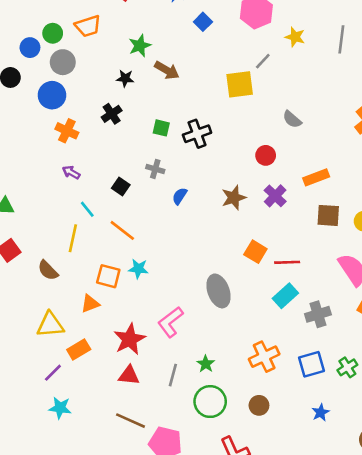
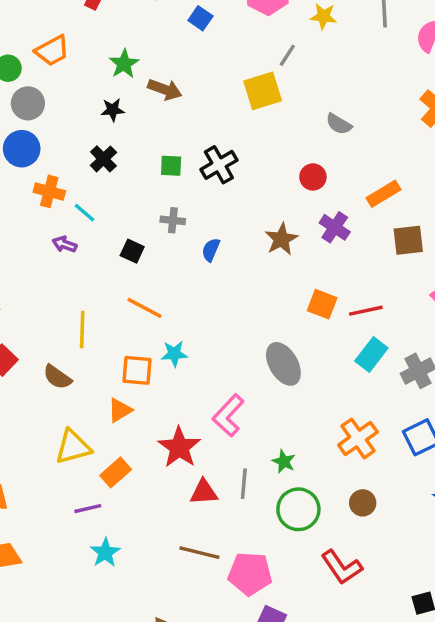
cyan line: (87, 209) -> (85, 213), moved
purple line: (53, 373) -> (88, 509), turned 42
red triangle: (129, 375) -> (204, 492), moved
cyan star: (60, 408) -> (105, 553), turned -30

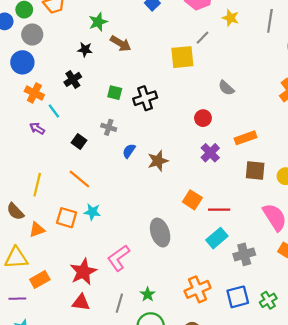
brown star: (281, 239) -> (158, 161), moved
orange triangle: (120, 410) -> (37, 230), moved
red triangle: (204, 492) -> (81, 302), moved

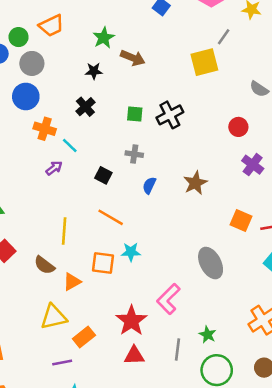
purple arrow: (37, 128) -> (54, 168), turned 120
blue semicircle: (129, 151) -> (149, 185), moved

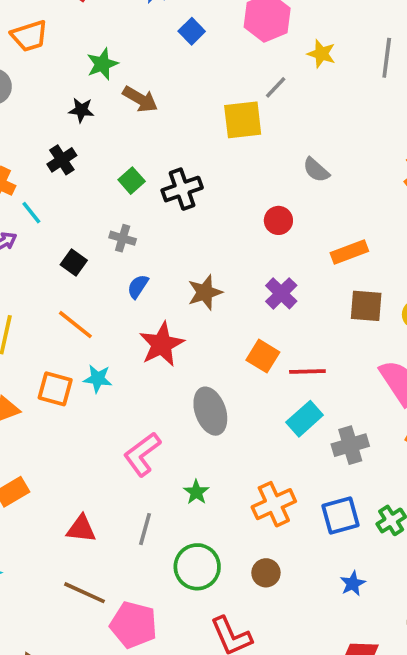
green square: (135, 114) -> (132, 181), turned 35
purple cross: (253, 165) -> (281, 293), moved
red star: (131, 321) -> (162, 344), moved
green star: (208, 335) -> (196, 492), moved

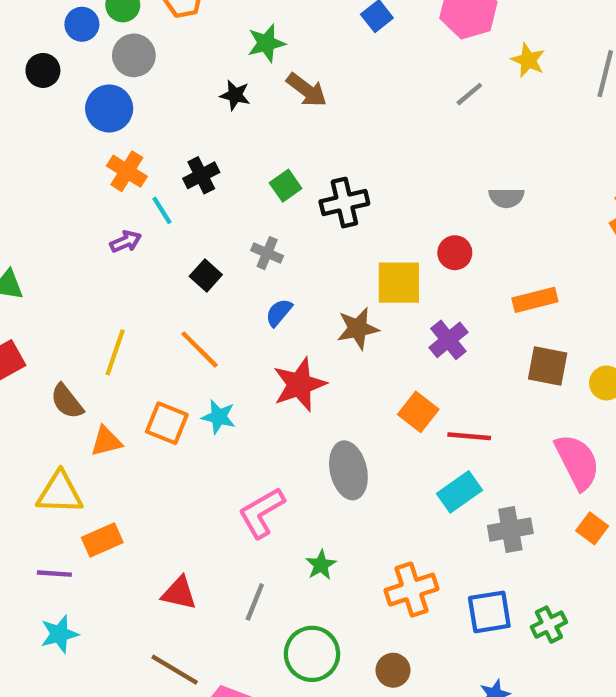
yellow square: (243, 120) -> (399, 283), moved
black cross: (62, 160) -> (201, 175), moved
gray semicircle: (316, 170) -> (506, 198), turned -48

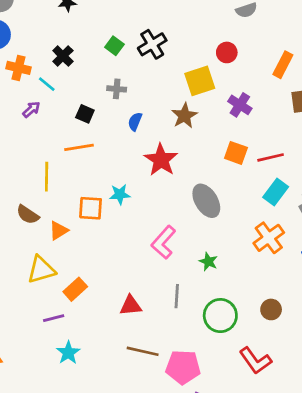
orange rectangle: (535, 300) -> (283, 65), turned -30
orange line: (200, 349) -> (79, 147), moved, turned -36
orange cross: (412, 590) -> (269, 238), moved

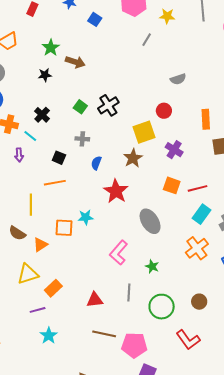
orange rectangle: (283, 65) -> (206, 119), turned -30
purple arrow: (31, 110) -> (19, 155), turned 128

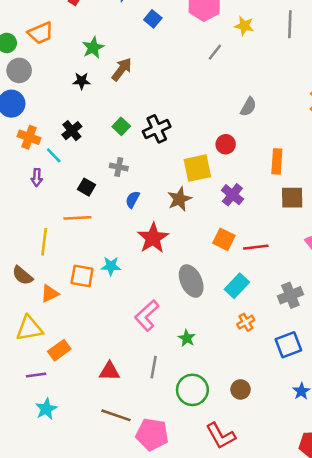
brown arrow: (75, 62) -> (122, 69), turned -78
gray semicircle: (178, 79) -> (248, 107), turned -49
cyan rectangle: (202, 214) -> (237, 286), moved
orange cross: (197, 248) -> (246, 322), size x0.6

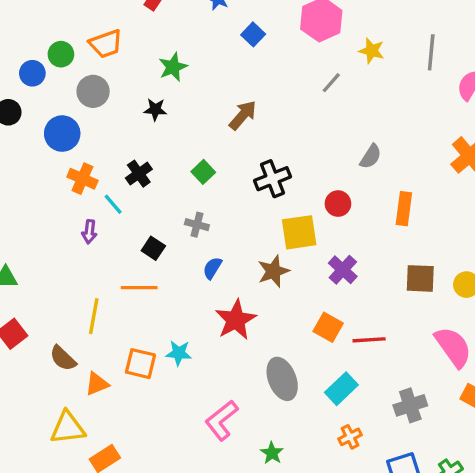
brown arrow: (122, 69) -> (243, 115), moved
gray circle: (19, 70) -> (93, 91), moved
black cross: (157, 129) -> (273, 179), moved
orange rectangle: (277, 161) -> (404, 209), moved

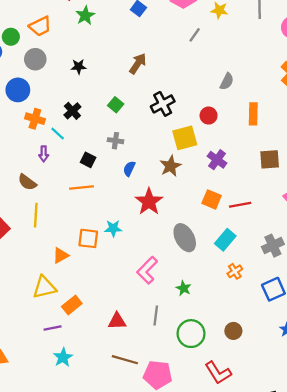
green star: (173, 67) -> (85, 16), moved
yellow line: (94, 316) -> (36, 215), moved
brown semicircle: (63, 358) -> (27, 182), moved

